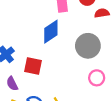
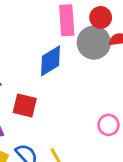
gray circle: (88, 46) -> (94, 43), moved

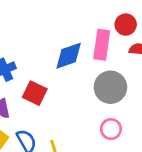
pink rectangle: (67, 20) -> (102, 45), moved
gray circle: (94, 43) -> (110, 87), moved

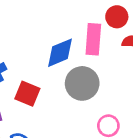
gray circle: (110, 87) -> (82, 83), moved

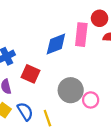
gray circle: (82, 83) -> (71, 90), moved

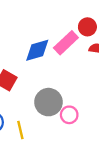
pink rectangle: (81, 35) -> (66, 43), turned 35

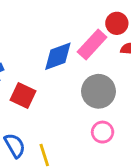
gray circle: (48, 102) -> (98, 91), moved

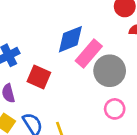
pink rectangle: (92, 44) -> (89, 54), moved

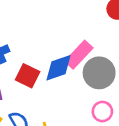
blue diamond: (70, 39) -> (58, 68), moved

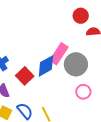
red square: (28, 76) -> (25, 76), turned 30

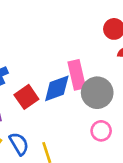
pink rectangle: (59, 54) -> (77, 75), turned -55

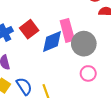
red square: (26, 97) -> (29, 29), moved

